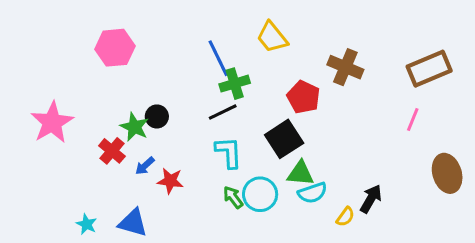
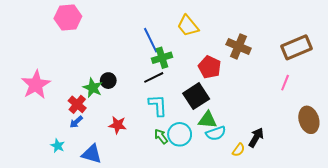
pink hexagon: (115, 48) -> (68, 17), moved
blue arrow: (145, 166) -> (76, 122), moved
cyan star: (87, 224) -> (58, 146), moved

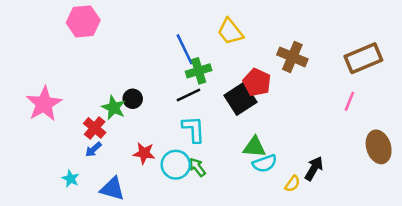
black square: (196, 96) -> (240, 99), moved
cyan circle: (180, 134) -> (176, 165), moved

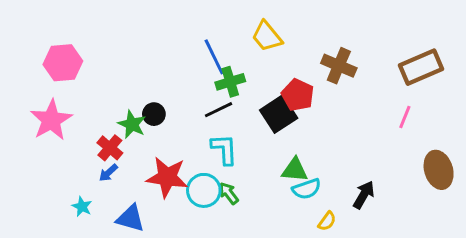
pink hexagon: (83, 21) -> (63, 63), moved
red star: (144, 153) -> (167, 177), size x1.6
yellow semicircle: (292, 184) -> (327, 221), moved

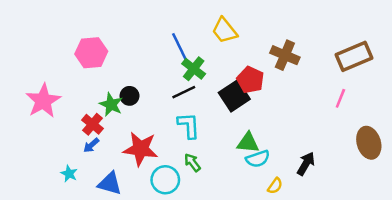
pink hexagon: (63, 63) -> (91, 53), moved
green cross: (230, 82) -> (194, 69), turned -35
cyan circle: (204, 190) -> (165, 180), moved

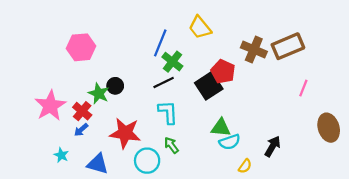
blue line: (180, 48) -> (160, 43), turned 48
brown rectangle: (354, 56) -> (288, 46), moved
pink star: (43, 101) -> (50, 106), moved

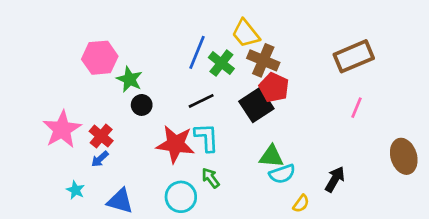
brown cross: (254, 50) -> (263, 60), moved
green cross: (172, 62) -> (221, 63), moved
pink line: (303, 88) -> (356, 108), moved
green star: (99, 94) -> (130, 79), moved
red star: (125, 133) -> (175, 144), moved

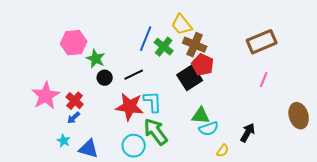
black line: (201, 101) -> (134, 75), moved
green arrow: (211, 178) -> (156, 132), size x1.8
cyan star: (75, 190) -> (64, 141), moved

